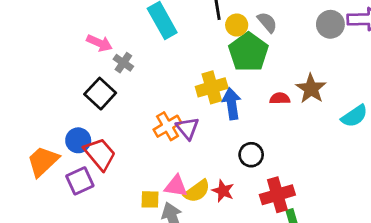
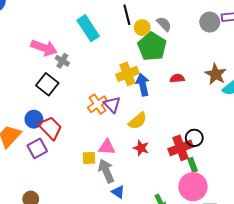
pink arrow: (99, 43) -> (44, 48), size x1.4
brown star: (311, 89) -> (216, 74), moved
black circle: (251, 155) -> (194, 138), moved
yellow semicircle: (197, 191) -> (138, 121), moved

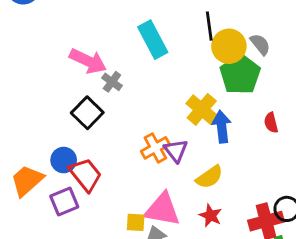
yellow circle: (142, 28) -> (229, 46), size x1.5
yellow cross: (127, 74) -> (202, 109), turned -35
red semicircle: (177, 78) -> (271, 123), turned -104
pink triangle: (107, 147) -> (162, 210), size x1.5

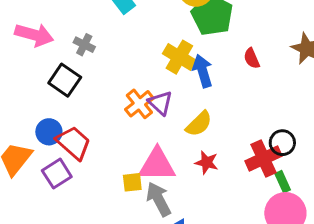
pink arrow: (88, 61) -> (34, 35), moved

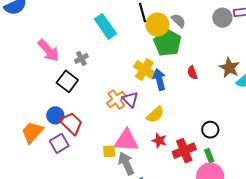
pink arrow: (34, 35) -> (48, 50), turned 30
gray cross: (84, 45) -> (81, 58), turned 32
red cross: (264, 159) -> (184, 151), moved

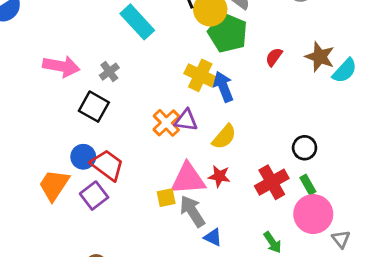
pink arrow: (48, 50) -> (61, 66), turned -30
red semicircle: (192, 73) -> (274, 57), moved, turned 64
purple triangle: (130, 100) -> (186, 120), turned -30
red star: (159, 141) -> (219, 176), moved

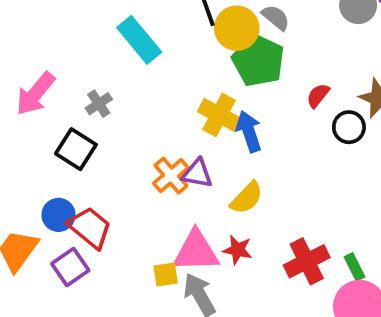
pink arrow: (61, 66) -> (35, 94), turned 116
black circle: (305, 148) -> (349, 127), moved

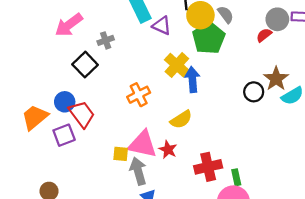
red semicircle: (318, 96) -> (264, 35), moved
purple triangle: (197, 173) -> (162, 26), moved

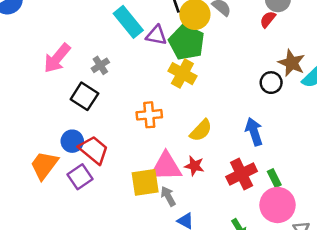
green pentagon: (209, 38) -> (187, 42), moved
blue arrow: (192, 80) -> (254, 132), moved
orange cross: (139, 95) -> (149, 115), turned 35
yellow square: (121, 154) -> (145, 182), size x1.6
gray arrow: (138, 171) -> (168, 196), size x0.7

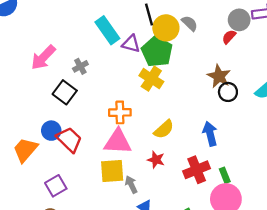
brown star: (292, 63) -> (219, 76), moved
pink triangle: (166, 167) -> (118, 142), moved
purple square: (80, 177) -> (56, 186), moved

